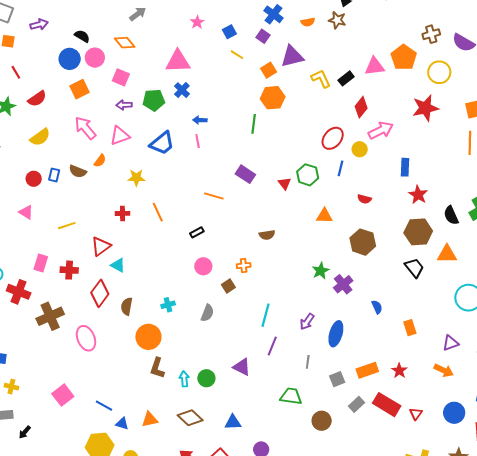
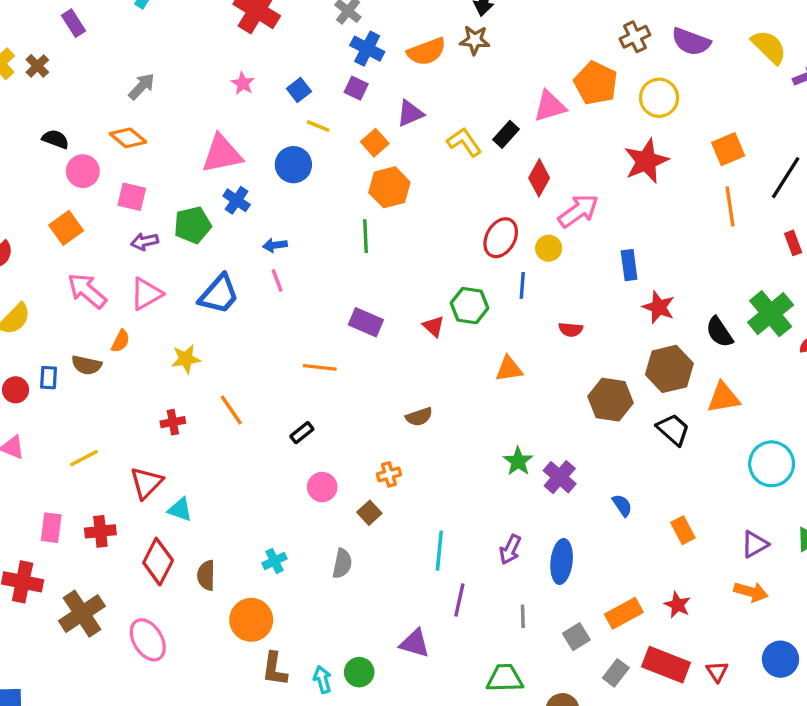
orange semicircle: (308, 22) -> (426, 52), size x1.6
purple triangle: (292, 57) -> (410, 113), size x0.7
blue circle: (70, 59) -> (293, 165), moved
brown hexagon: (363, 242) -> (610, 400), moved

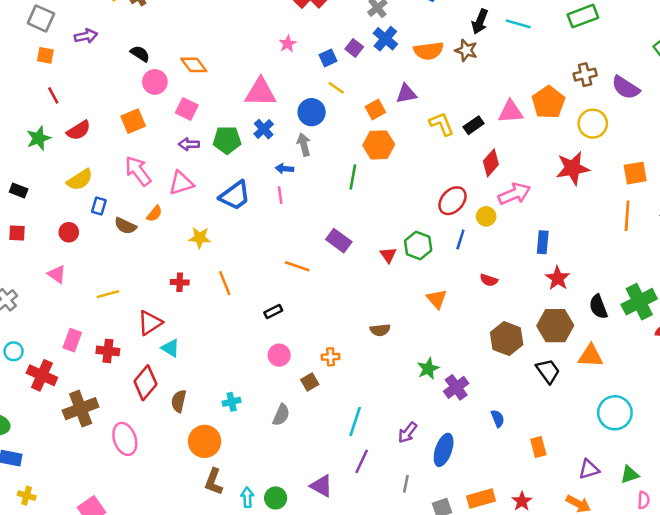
gray arrow: (142, 86) -> (304, 145), moved, turned -70
purple square: (356, 88) -> (354, 48), moved
orange triangle: (509, 369) -> (437, 299), turned 45
blue rectangle: (49, 378) -> (99, 206), moved
brown semicircle: (419, 417) -> (380, 330), moved

